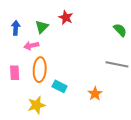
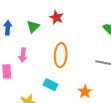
pink arrow: (31, 46) -> (23, 55), moved, turned -72
orange ellipse: (40, 70) -> (61, 55), moved

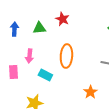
green triangle: (33, 27) -> (39, 28), turned 40
cyan rectangle: (50, 85) -> (45, 75), moved

